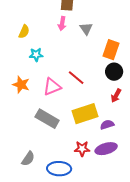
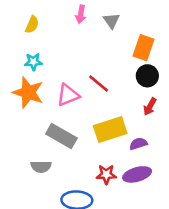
cyan star: (36, 55) -> (33, 62), moved
orange star: (21, 85) -> (28, 92), size x1.4
gray semicircle: (28, 159) -> (41, 167), moved, turned 56

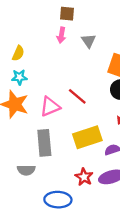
yellow semicircle: (32, 25) -> (18, 53), moved
gray rectangle: (61, 136) -> (44, 143), turned 55
red star: (106, 174) -> (84, 177), turned 30

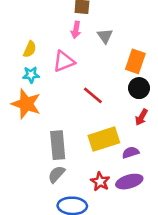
pink triangle: (50, 107) -> (64, 61), moved
gray semicircle: (26, 170) -> (56, 174), moved, turned 132

